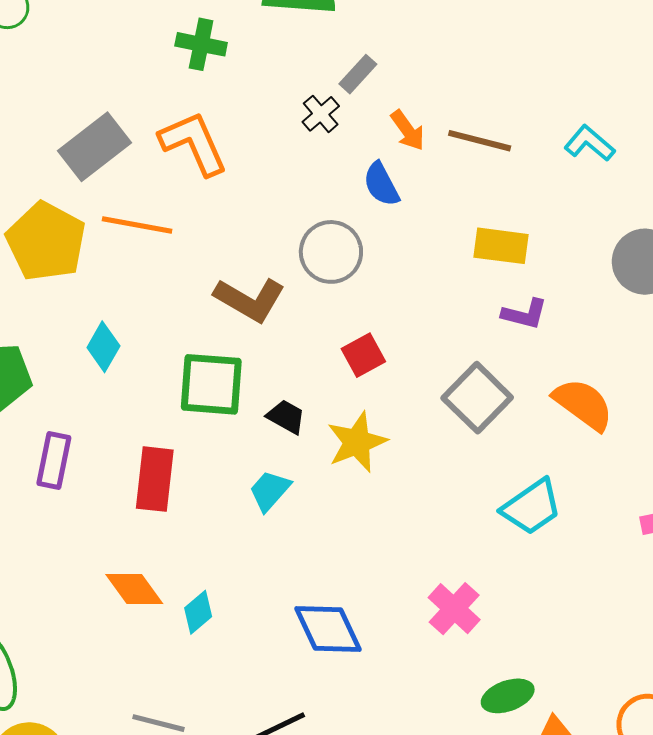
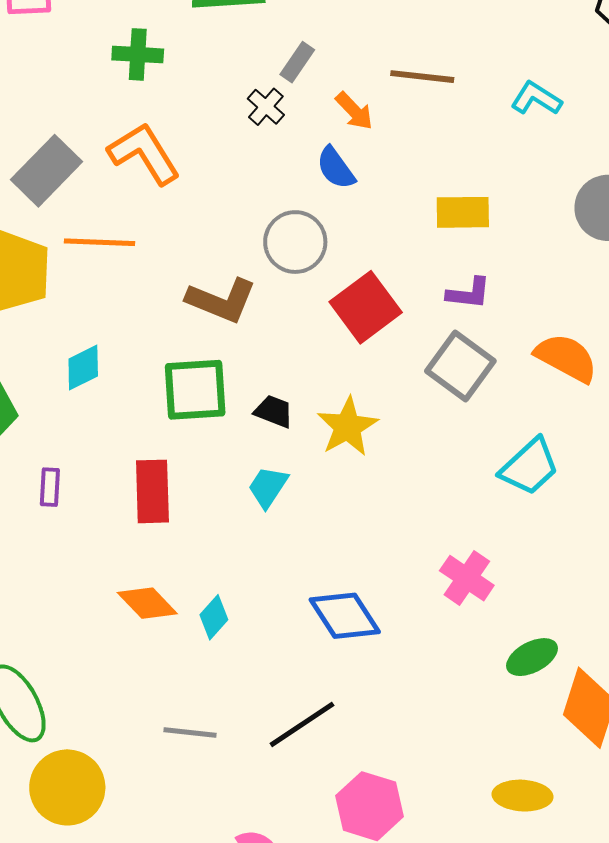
brown line: (480, 141) -> (422, 77), moved
purple L-shape: (525, 314) -> (469, 293), moved
cyan diamond: (103, 347) -> (83, 368), turned 42
red square: (363, 355) -> (366, 307), moved, size x1.6
purple rectangle: (54, 461) -> (50, 487), size x0.7

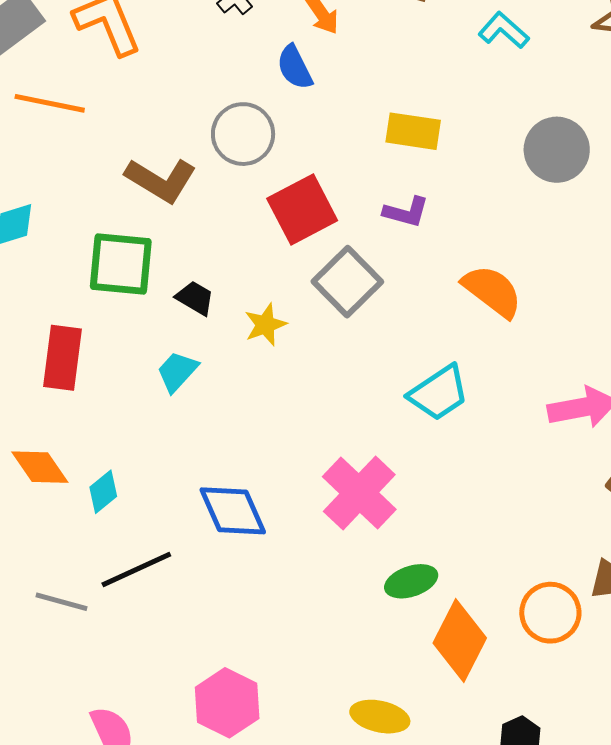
gray square: (460, 366) -> (347, 282), moved
yellow star: (347, 427) -> (265, 325), size x0.7
pink cross: (467, 578) -> (359, 493), size x1.4
black line: (302, 724) -> (136, 570), moved

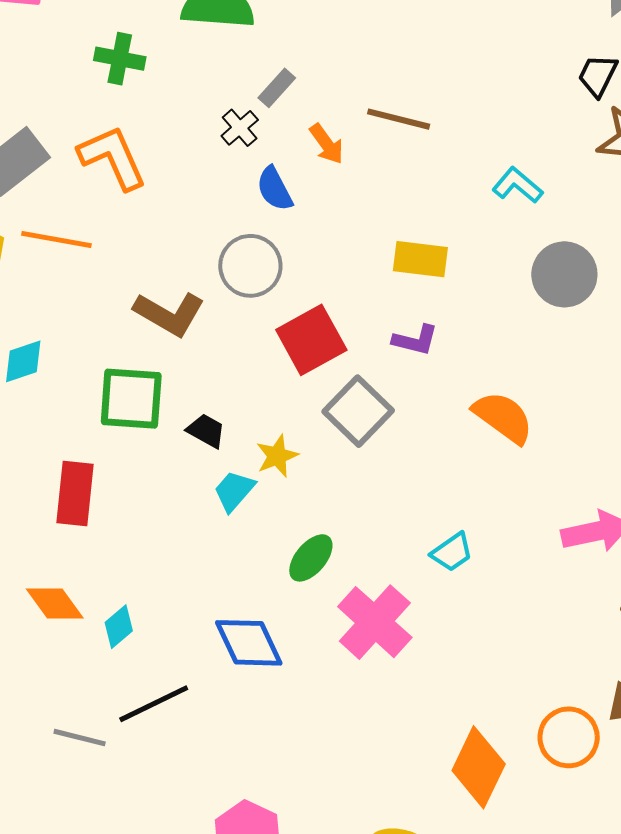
cyan L-shape: (504, 30) -> (518, 185), moved
blue semicircle: (295, 67) -> (275, 189), moved
cyan trapezoid: (177, 371) -> (234, 491), moved
cyan trapezoid: (439, 393) -> (452, 552), moved, size x0.7
green ellipse: (411, 581) -> (311, 558), moved, turned -30

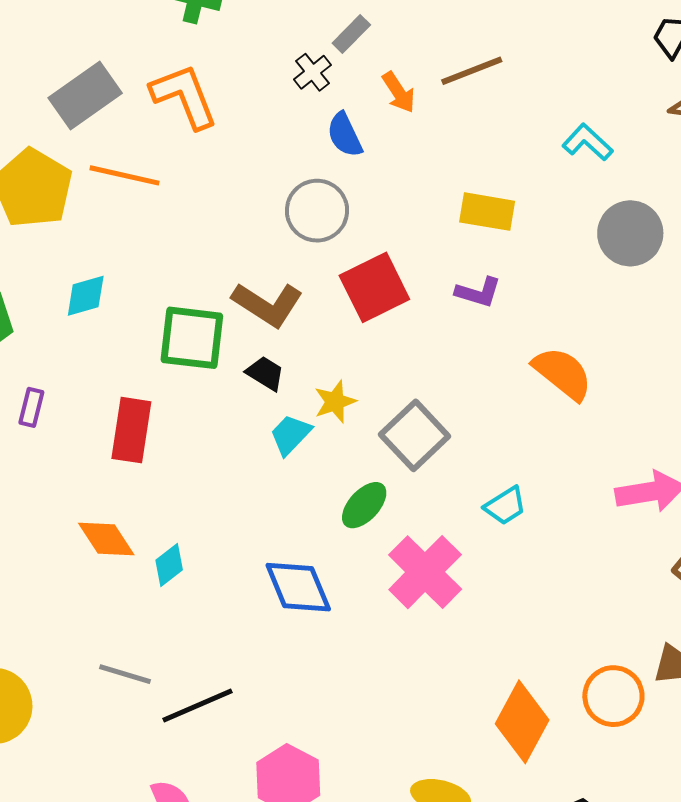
brown line: (399, 119) -> (472, 71), turned -38
brown L-shape: (169, 314) -> (268, 304), moved
gray square: (358, 411) -> (415, 435), moved
black line: (154, 704) -> (198, 706), moved

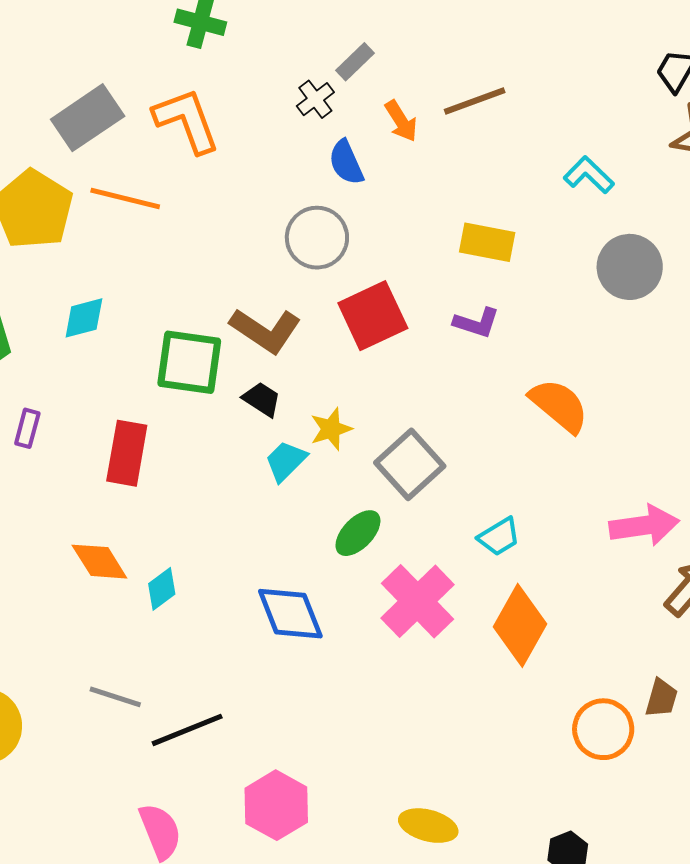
orange diamond: (522, 722) -> (520, 625), moved

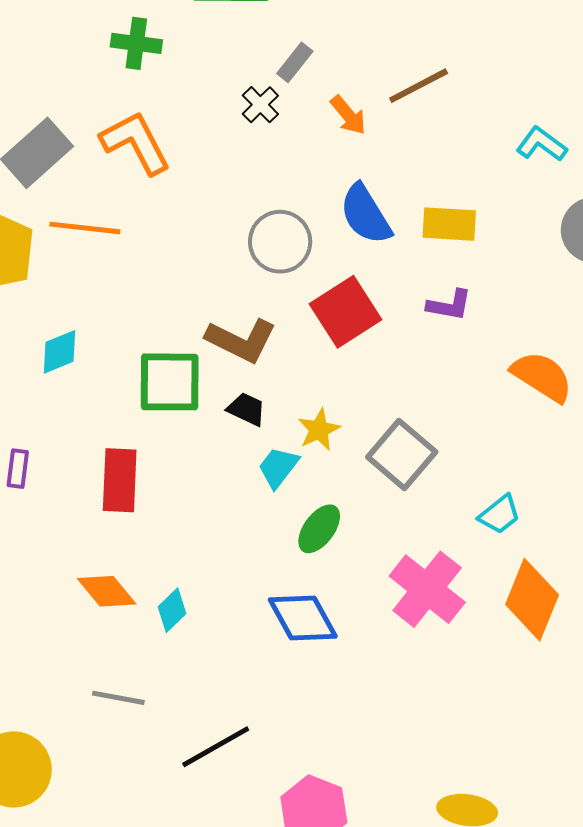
blue semicircle: (346, 162) -> (365, 214), moved, size x1.4
green ellipse: (358, 533) -> (319, 529), moved
gray line: (115, 697) -> (118, 698), moved

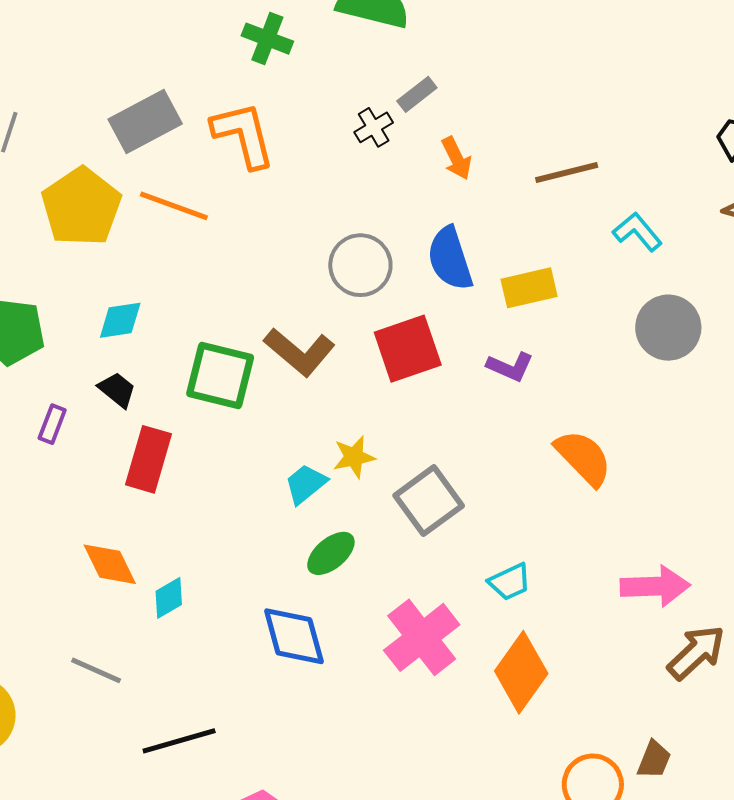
brown line: (419, 86) -> (567, 173), moved
yellow rectangle: (449, 224) -> (529, 288), turned -30
black trapezoid: (246, 409) -> (117, 390), moved

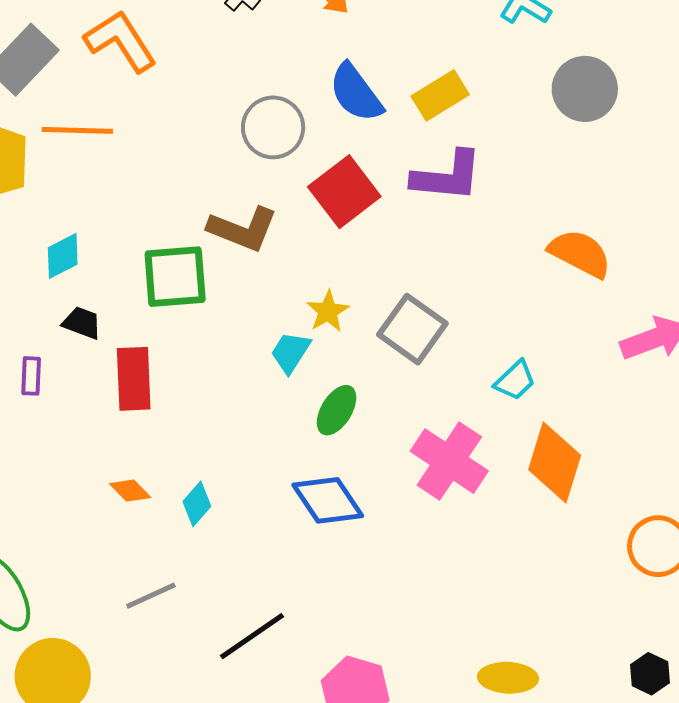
purple L-shape: (510, 367) -> (447, 176), size x1.6
orange semicircle: (583, 458) -> (580, 253), moved
orange diamond: (110, 564) -> (130, 491), size x0.7
gray line: (96, 670) -> (151, 596), turned -30

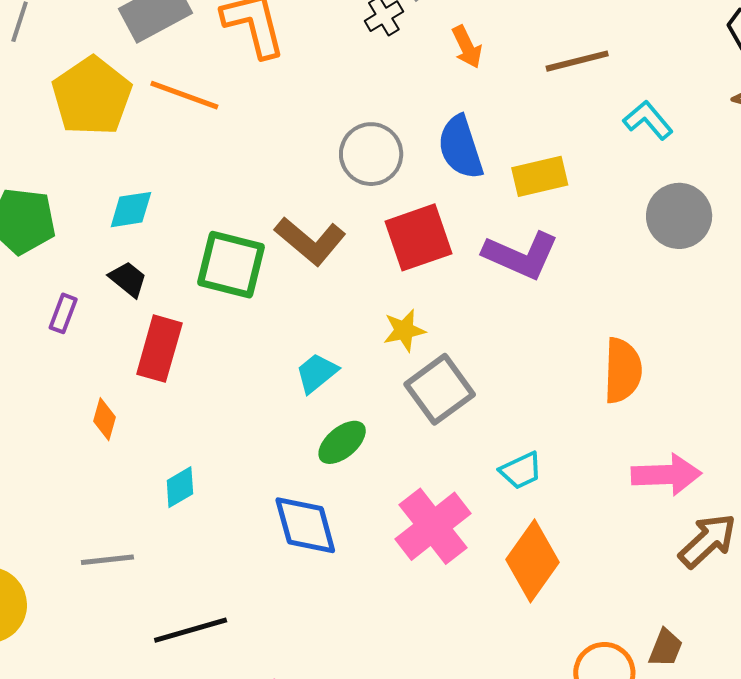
orange semicircle: (580, 253) -> (623, 371), turned 46
yellow star: (328, 311) -> (404, 330), moved
orange diamond: (130, 491) -> (105, 419), moved, turned 42

